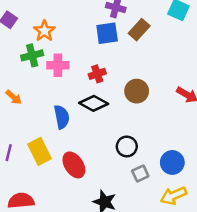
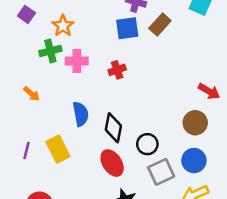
brown circle: (137, 91) -> (195, 123), moved
black diamond: (94, 103) -> (113, 128), moved, turned 72
red ellipse: (74, 165) -> (112, 163), moved
gray square: (140, 174) -> (161, 172), size x1.5

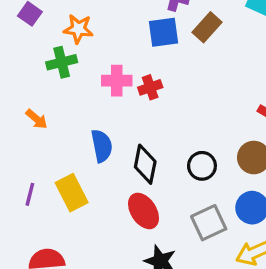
orange star: (63, 26) -> (78, 29), turned -30
pink cross: (77, 61) -> (117, 81), moved
black circle: (147, 144) -> (202, 166), moved

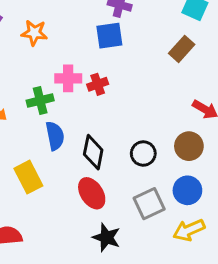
brown rectangle: (207, 27) -> (182, 49), moved
green cross: (62, 62) -> (40, 100), moved

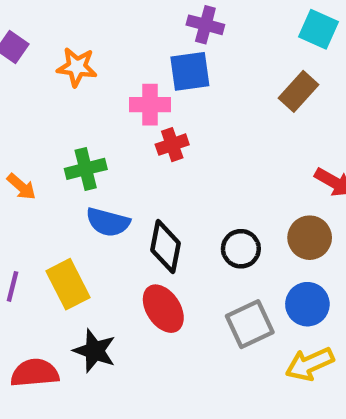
pink cross: (68, 78) -> (150, 105), moved
blue semicircle: (55, 136) -> (108, 222), turned 116
black star: (106, 237) -> (95, 351), moved

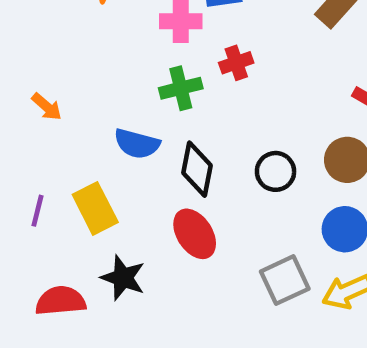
red cross: (172, 145) -> (236, 63), moved
green cross: (86, 169) -> (181, 88), moved
gray square: (250, 324) -> (285, 280), moved

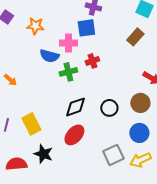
blue semicircle: (137, 144) -> (49, 56), moved
black diamond: (197, 169) -> (75, 107), turned 60
red ellipse: (195, 234) -> (74, 135), turned 75

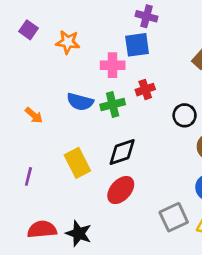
blue semicircle: (49, 56) -> (80, 102), moved
black circle: (109, 108) -> (185, 115), moved
yellow rectangle: (31, 124) -> (77, 163), moved
black star: (43, 154) -> (79, 233), moved

